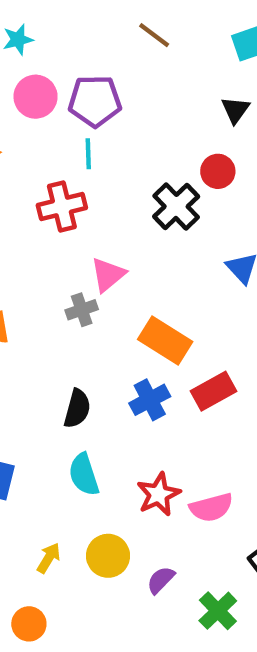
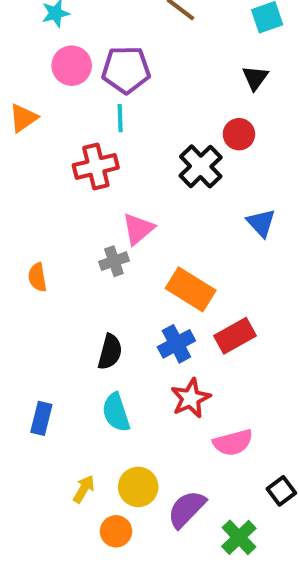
red star: (159, 494) -> (191, 398), moved
purple semicircle: (161, 580) -> (187, 509), size x1.5
orange circle: (29, 624) -> (116, 531), moved

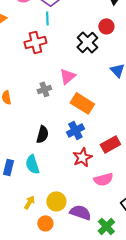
pink triangle: (138, 229) -> (67, 76), moved
red rectangle: (235, 336) -> (110, 144), moved
cyan semicircle: (116, 412) -> (32, 164), moved
purple semicircle: (187, 509) -> (80, 212), turned 65

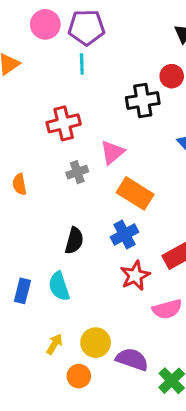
red cross: (35, 42) -> (64, 123), moved
black cross: (87, 42) -> (143, 101), turned 35

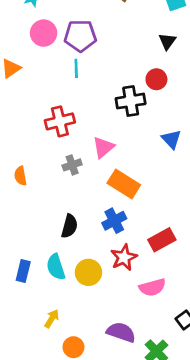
yellow circle: (96, 343) -> (88, 272), moved

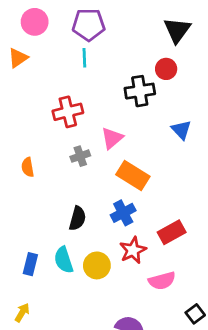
pink circle: (44, 33) -> (35, 22), moved
black triangle: (167, 41) -> (177, 30), size x1.5
yellow arrow: (52, 319) -> (22, 313), moved

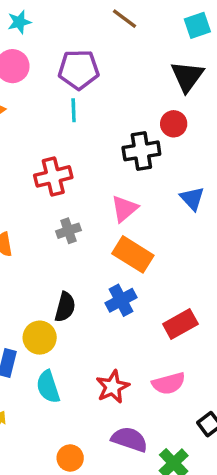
pink triangle: (112, 138) -> (124, 209), moved
red star: (133, 250) -> (113, 387), moved
cyan semicircle: (64, 260) -> (48, 387), moved
yellow circle: (97, 265) -> (40, 338), moved

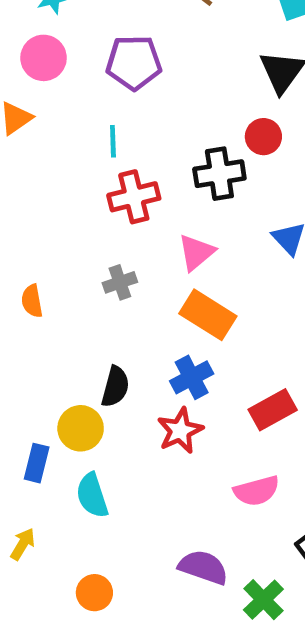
cyan line: (74, 110) -> (113, 141), moved
red cross: (53, 176) -> (134, 197), moved
red star: (113, 387) -> (180, 431), moved
orange circle: (70, 458) -> (94, 593), moved

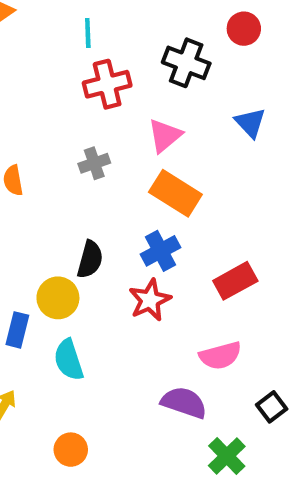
red circle: (263, 137) -> (244, 29), moved
black cross: (219, 174) -> (186, 63), turned 30
purple semicircle: (203, 567) -> (184, 403), moved

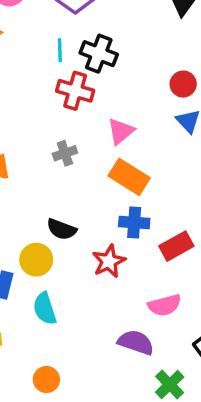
red circle: (244, 29) -> (183, 84), moved
black cross: (186, 63) -> (99, 54), moved
red cross: (107, 84) -> (75, 91), turned 30
blue cross: (161, 251) -> (134, 222), moved, turned 32
black semicircle: (90, 259) -> (62, 229), turned 96

